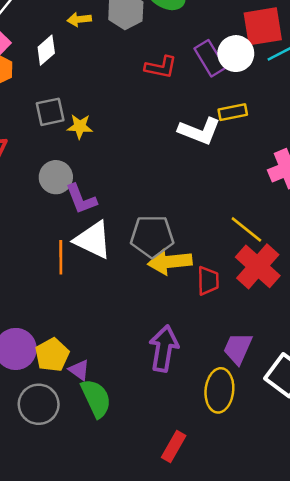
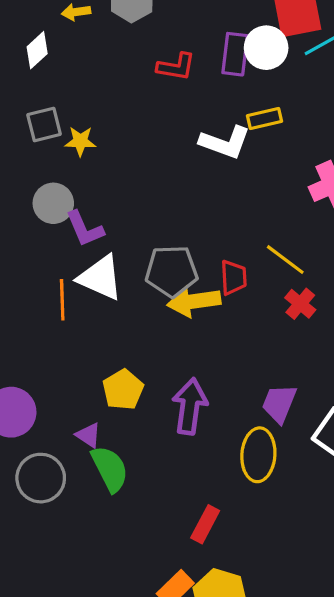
purple rectangle: (210, 58) -> (235, 54), turned 40
red cross: (258, 266) -> (300, 304), size x0.6
red trapezoid: (208, 281) -> (234, 277), moved
yellow pentagon: (52, 355) -> (123, 390), moved

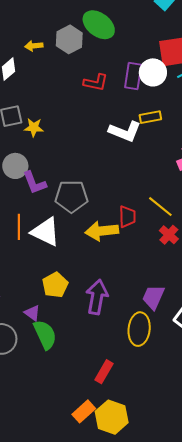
gray pentagon: (172, 271) -> (71, 196), moved
white triangle: (100, 278) -> (46, 232), moved

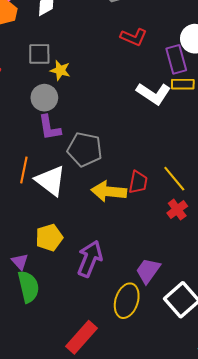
purple rectangle: (133, 76) -> (176, 59), moved, turned -36
gray circle: (15, 166) -> (44, 98), moved
red rectangle: (104, 372) -> (82, 337), size x1.4

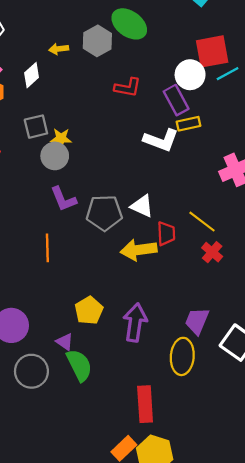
gray circle: (44, 98) -> (55, 156), moved
white triangle: (51, 181) -> (142, 206), moved, size x0.7
red rectangle: (82, 337) -> (145, 404), turned -32

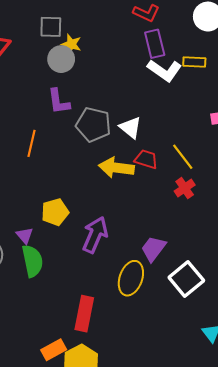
purple rectangle: (176, 100) -> (155, 44), moved
red trapezoid: (166, 234) -> (146, 159), turned -85

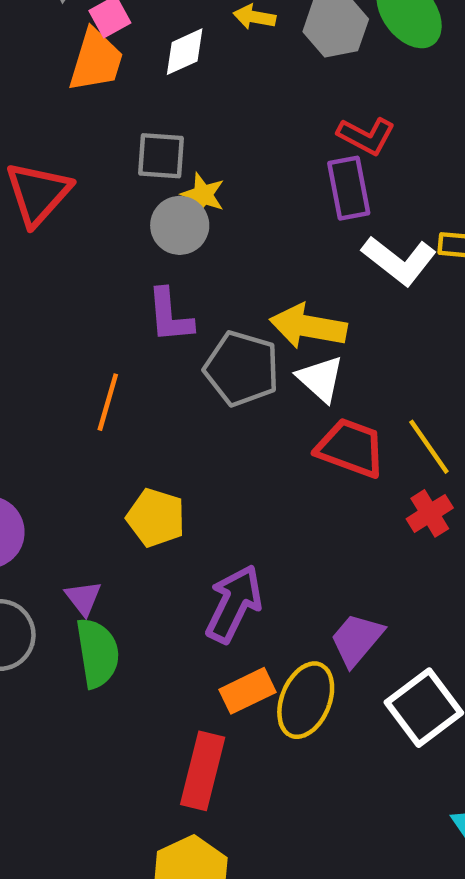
purple rectangle: (155, 44) -> (349, 188), moved
red trapezoid: (146, 159) -> (351, 448), size x1.4
yellow arrow: (116, 168) -> (308, 326), moved
yellow pentagon: (55, 212) -> (156, 518), moved, turned 30
orange rectangle: (54, 350) -> (248, 691), moved

